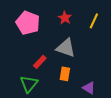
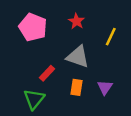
yellow line: (94, 21) -> (111, 37), moved
purple triangle: (89, 88) -> (105, 87), moved, turned 32

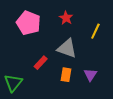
green triangle: (34, 99) -> (13, 83), moved

